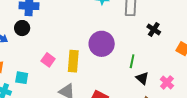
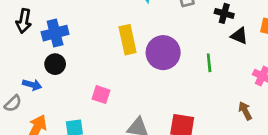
yellow rectangle: (73, 61) -> (128, 40), moved
black triangle: (142, 78) -> (239, 36), moved

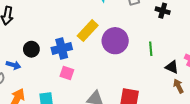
blue cross: (55, 33) -> (62, 49), moved
black triangle: (239, 36) -> (172, 67), moved
yellow rectangle: (128, 40) -> (88, 31), turned 55

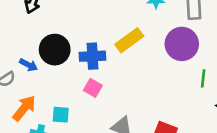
purple circle: (115, 41) -> (182, 44), moved
black circle: (31, 49) -> (55, 50), size x1.5

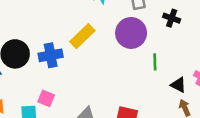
pink square: (93, 88) -> (46, 98), moved

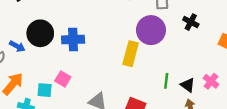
yellow rectangle: (82, 36) -> (131, 54), moved, turned -40
green line: (155, 62) -> (166, 81), moved

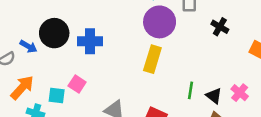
purple circle: (151, 30) -> (160, 22), moved

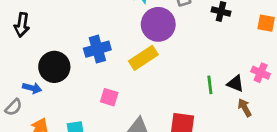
blue cross: (90, 41) -> (97, 49), moved
yellow rectangle: (152, 59) -> (143, 58), moved, turned 56
pink square: (77, 84) -> (109, 97), moved

